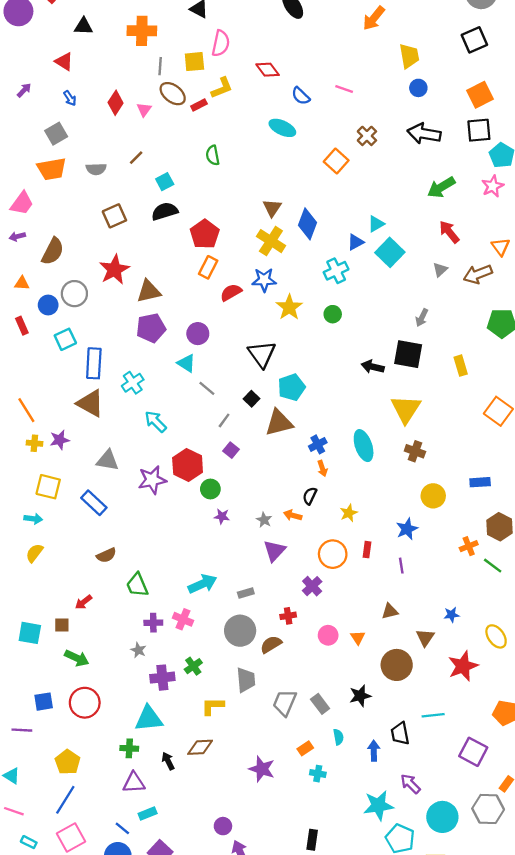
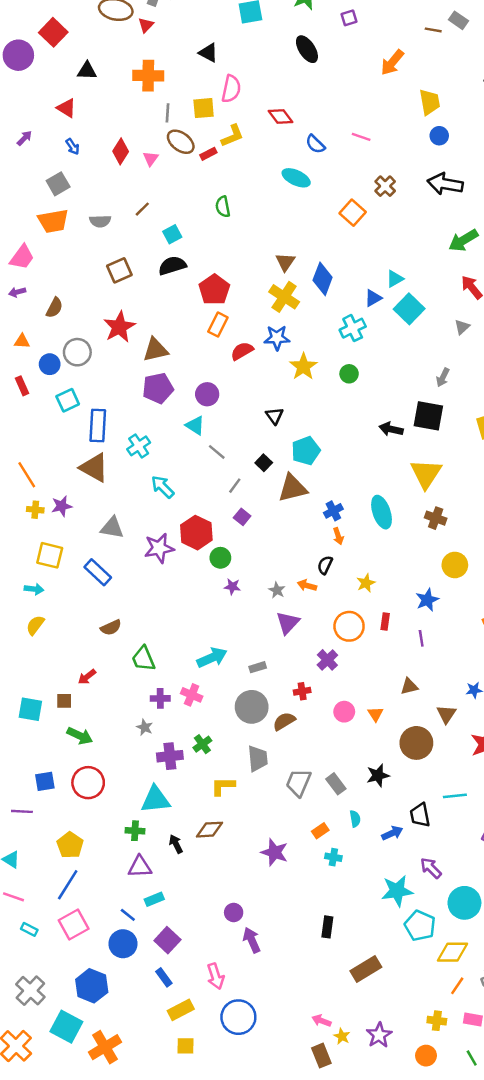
brown semicircle: (53, 251) -> (54, 308), size x0.7
black triangle: (262, 354) -> (274, 416), size x0.6
blue arrow: (374, 751) -> (392, 833), turned 66

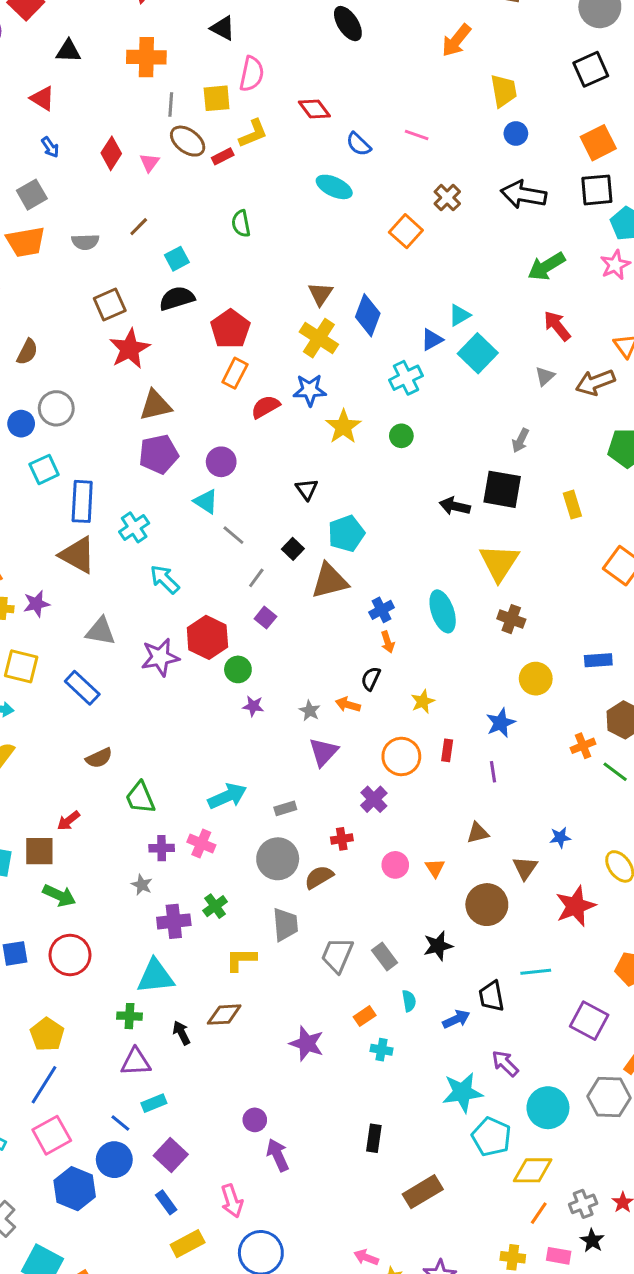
red star: (119, 327) -> (130, 349), moved
brown square: (64, 701) -> (39, 851), size x1.5
blue hexagon: (92, 986) -> (75, 1189), moved

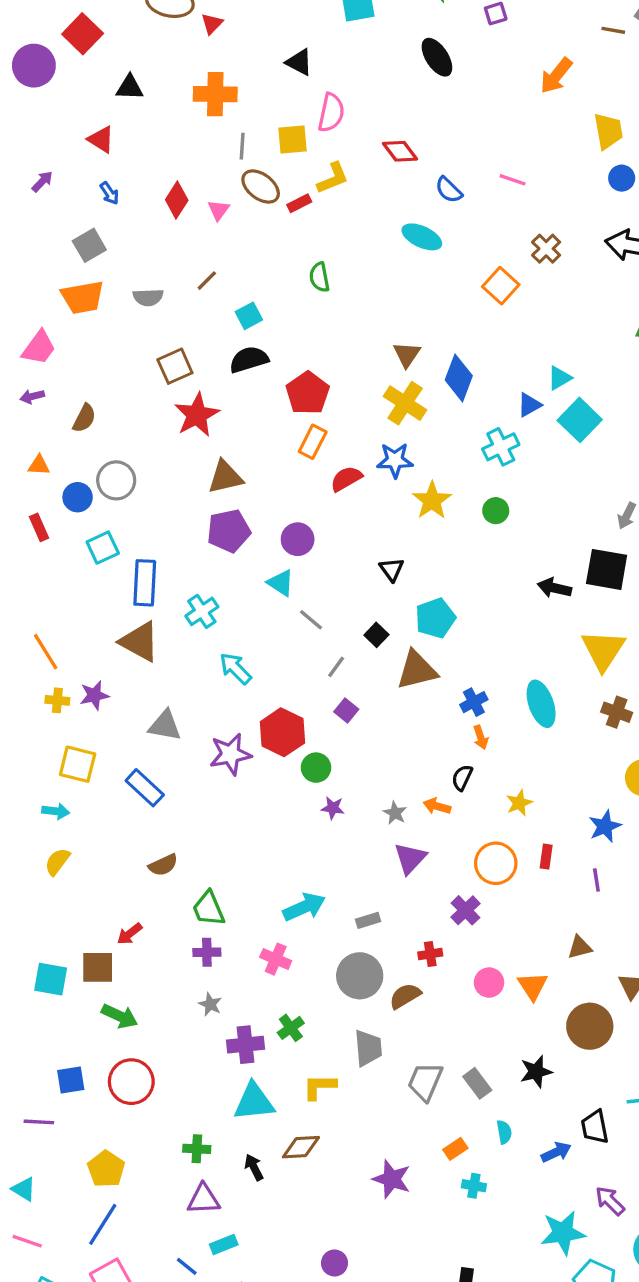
purple cross: (162, 848) -> (207, 952), moved
orange triangle: (435, 868) -> (533, 986), size x1.4
cyan triangle: (156, 976) -> (254, 1102), moved

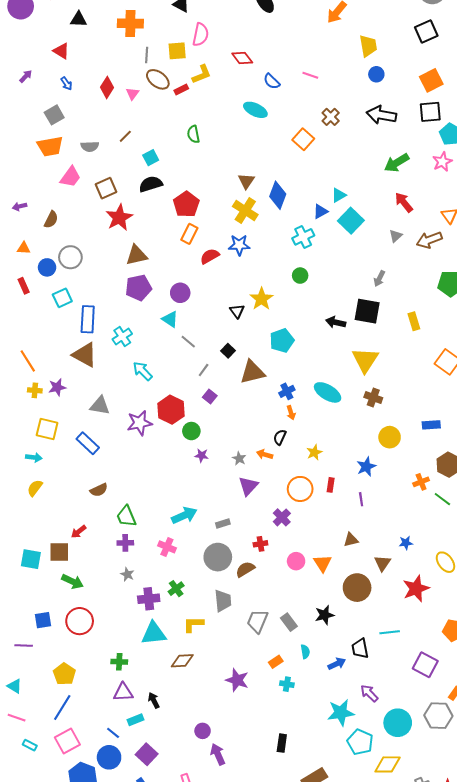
pink trapezoid: (39, 348) -> (70, 177), moved
yellow star: (432, 501) -> (262, 299), moved
cyan pentagon: (435, 618) -> (282, 341), moved
cyan ellipse: (541, 704) -> (328, 392), turned -40
black arrow: (254, 1167) -> (154, 700), moved

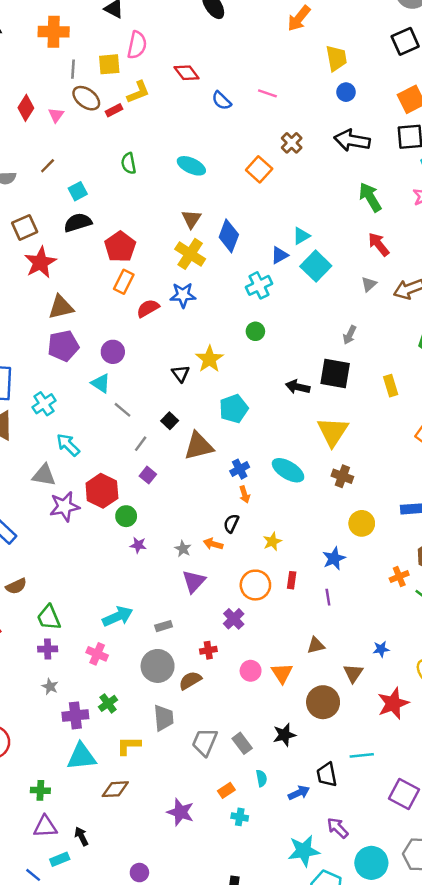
cyan ellipse: (255, 110) -> (191, 166), moved
green arrow: (397, 163) -> (370, 197), turned 90
gray triangle: (100, 406) -> (44, 475), moved

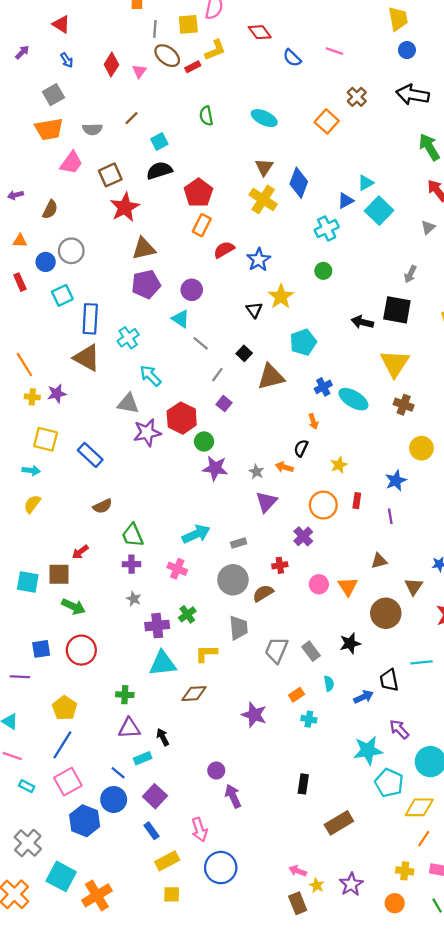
blue star: (183, 295) -> (259, 260), moved, turned -30
blue cross: (240, 469) -> (323, 387), moved
purple star: (138, 545) -> (215, 468), size x1.6

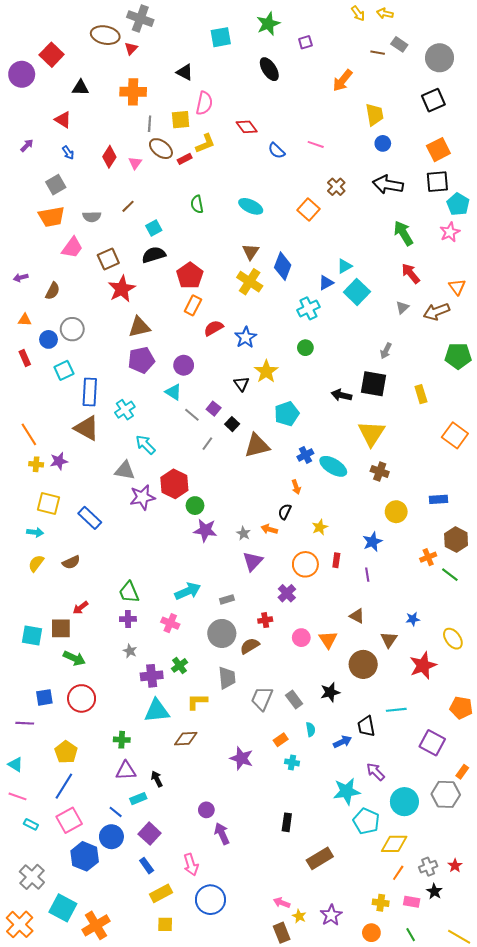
purple square: (224, 404) -> (214, 409), moved
brown semicircle: (102, 506) -> (71, 562), moved
brown triangle: (379, 561) -> (357, 616), turned 42

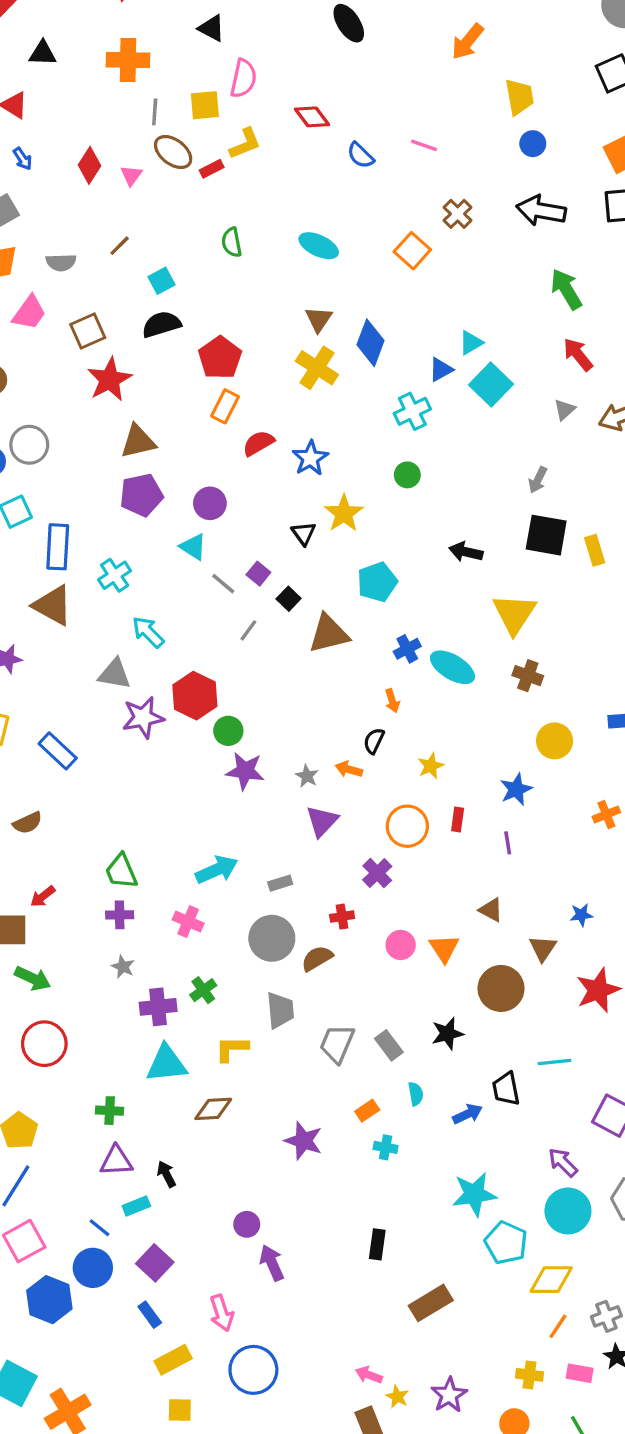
black square: (373, 384) -> (546, 535), moved
purple arrow: (376, 772) -> (563, 1162), moved

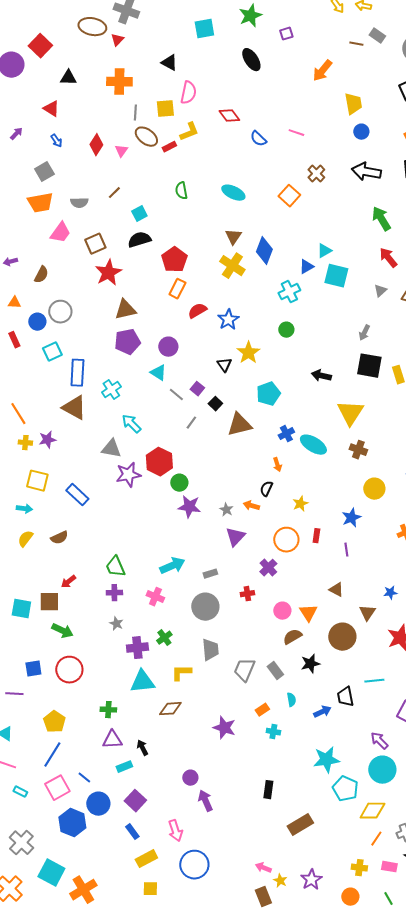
cyan square: (491, 385) -> (336, 276), turned -30
brown semicircle: (317, 958) -> (292, 637), moved
blue line: (100, 1228) -> (84, 778), moved

